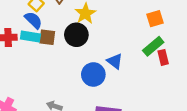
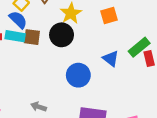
orange square: (155, 19) -> (109, 15), moved
blue triangle: (115, 61) -> (111, 59), moved

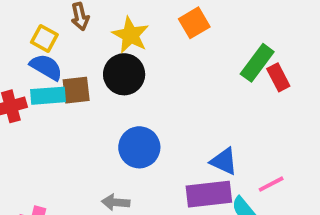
blue triangle: (111, 59) -> (224, 161), moved
blue circle: (78, 75) -> (139, 147), moved

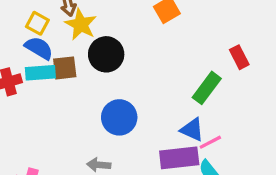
yellow star: (131, 35) -> (81, 24), moved
green rectangle: (257, 63) -> (207, 88), moved
pink line: (271, 184) -> (210, 142), moved

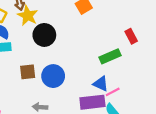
brown square: (65, 68) -> (28, 72), moved
green rectangle: (207, 88) -> (110, 56), turned 30

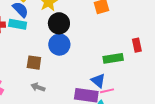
brown square: (28, 72) -> (34, 63), moved
blue circle: (53, 76) -> (59, 45), moved

